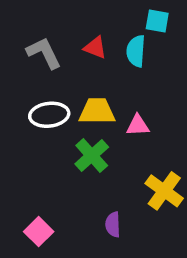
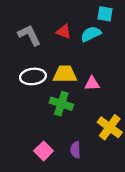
cyan semicircle: (136, 51) -> (91, 34), turned 60
green cross: (92, 155) -> (61, 104), turned -30
pink square: (39, 232) -> (44, 151), moved

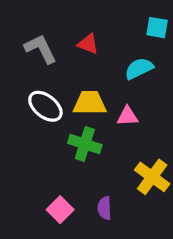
cyan square: (105, 14) -> (157, 28), moved
cyan semicircle: (91, 34) -> (139, 69), moved
white ellipse: (33, 76) -> (45, 106), turned 45

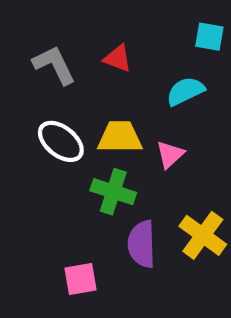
pink triangle: (127, 116) -> (170, 155), turned -40
purple semicircle: (105, 208) -> (142, 244), moved, size x1.5
pink square: (60, 210) -> (80, 279), turned 35

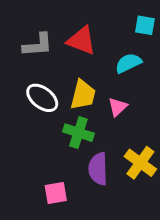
red triangle: (118, 58) -> (81, 40), size x1.5
gray L-shape: (54, 65) -> (38, 45), turned 112
yellow trapezoid: (120, 137) -> (83, 95), turned 104

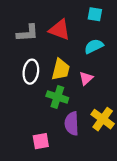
cyan square: (145, 25) -> (95, 14), moved
white ellipse: (42, 98) -> (31, 72), turned 60

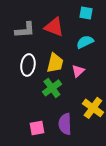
green cross: (57, 97) -> (52, 88), turned 36
purple semicircle: (72, 123) -> (65, 124), moved

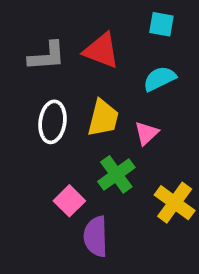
green cross: (52, 88) -> (116, 174), moved
purple semicircle: (65, 124) -> (96, 236), moved
pink square: (37, 128) -> (69, 201), moved, turned -35

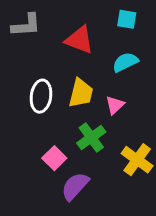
gray L-shape: (47, 56) -> (26, 25), moved
purple semicircle: (96, 236) -> (75, 186), turned 44

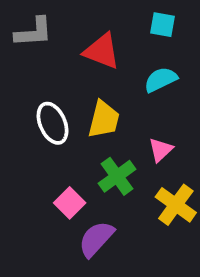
white ellipse: (41, 96) -> (53, 123), turned -32
pink triangle: (115, 105) -> (161, 150), moved

